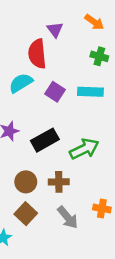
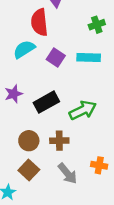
green cross: (99, 56) -> (97, 25), turned -35

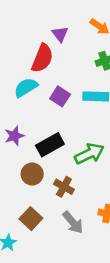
red semicircle: (39, 22) -> (42, 58), turned -152
brown circle: (29, 141) -> (32, 174), moved
brown cross: (59, 141) -> (64, 187), turned 30

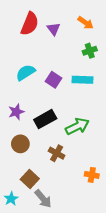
red semicircle: (42, 58) -> (30, 24), moved
brown circle: (32, 174) -> (20, 144), moved
gray arrow: (73, 222) -> (43, 199), moved

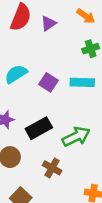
purple triangle: (53, 29) -> (48, 23), turned 32

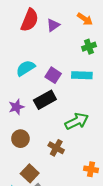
black rectangle: (39, 128) -> (45, 100), moved

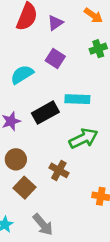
purple square: (53, 75) -> (55, 58), moved
cyan rectangle: (82, 75) -> (77, 99), moved
brown square: (30, 173) -> (24, 188), moved

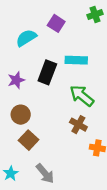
black rectangle: (45, 113) -> (47, 72), turned -40
green arrow: (84, 138) -> (82, 96), turned -115
brown cross: (59, 170) -> (78, 125), moved

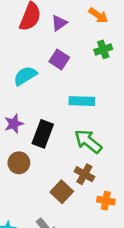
black rectangle: (47, 72) -> (43, 134), moved
brown square: (28, 140) -> (62, 192), moved

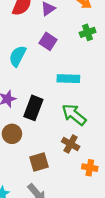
cyan semicircle: (25, 76) -> (18, 56), turned -30
brown square: (62, 192) -> (39, 162), moved, turned 30

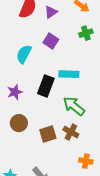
black rectangle: (33, 108) -> (46, 86), moved
brown square: (39, 162) -> (48, 134), moved
orange cross: (90, 168) -> (86, 161), moved

